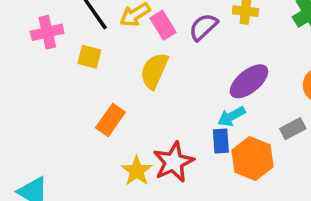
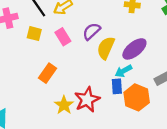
pink rectangle: (163, 25) -> (63, 37), moved
purple semicircle: (203, 27) -> (92, 31), moved
yellow semicircle: (154, 71) -> (106, 48), moved

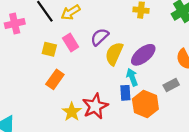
yellow square: (34, 34) -> (49, 49), moved
cyan arrow: (123, 71) -> (132, 77), turned 98

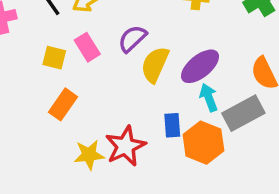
cyan arrow: (132, 77) -> (209, 98), moved
gray rectangle: (171, 85) -> (243, 113), size x1.6
yellow star: (72, 112) -> (89, 155), turned 30

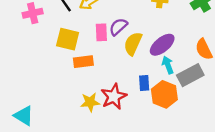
pink rectangle: (87, 47) -> (101, 32), moved, turned 30
yellow square: (54, 58) -> (68, 39), size x1.5
orange rectangle: (63, 104) -> (83, 62), moved, turned 48

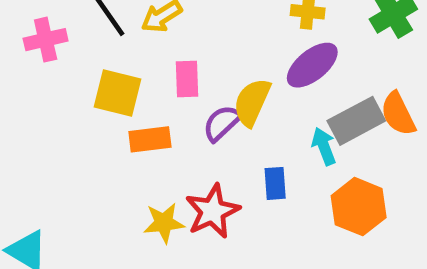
purple semicircle: (118, 27) -> (222, 123), moved
purple ellipse: (162, 45) -> (312, 65), moved
gray rectangle: (190, 75) -> (356, 121), moved
orange hexagon: (164, 94) -> (359, 207), moved

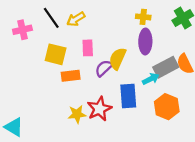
purple ellipse: (312, 65) -> (145, 41), turned -50
cyan arrow: (324, 146) -> (151, 79), turned 84
blue rectangle: (275, 183) -> (128, 96), size x1.6

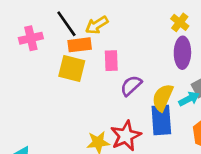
yellow cross: (143, 17) -> (180, 22), turned 32
yellow semicircle: (118, 59) -> (163, 98), moved
orange rectangle: (71, 76) -> (80, 45), moved

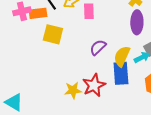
orange rectangle: (80, 45) -> (38, 13), moved
pink rectangle: (111, 61) -> (89, 11), moved

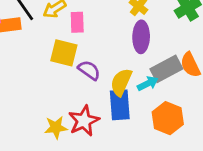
yellow square: (53, 34) -> (64, 53), moved
purple semicircle: (98, 47) -> (89, 70), turned 78

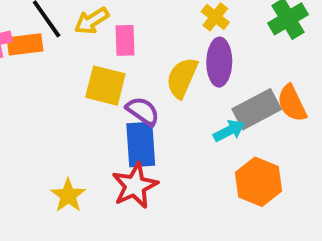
yellow semicircle: (121, 82) -> (182, 78), moved
blue rectangle: (120, 105) -> (141, 144), moved
yellow star: (56, 127) -> (68, 196), moved, turned -30

